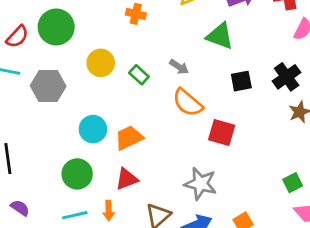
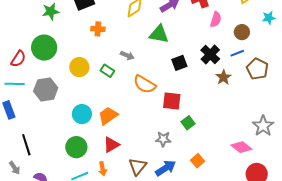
gray arrow: (179, 67) -> (127, 56), moved
green square: (293, 183) -> (188, 123), moved
gray star: (200, 184) -> (163, 139), size x0.7

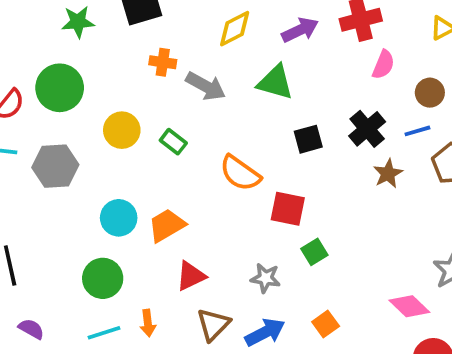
gray arrow: (127, 56) -> (206, 86), moved, size x1.5
red triangle: (111, 145) -> (191, 276), moved

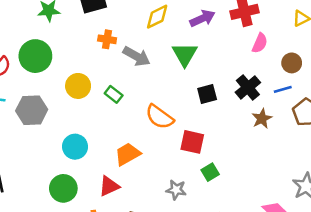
green triangle: (275, 82) -> (185, 54), turned 44
orange trapezoid: (167, 225) -> (128, 154), moved
red triangle: (191, 276) -> (109, 186), moved

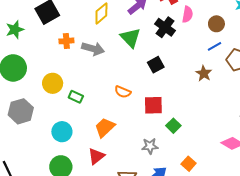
black cross: (248, 87) -> (165, 27), moved
green rectangle: (114, 94) -> (76, 97), moved
orange semicircle: (160, 117) -> (123, 92), size x0.7

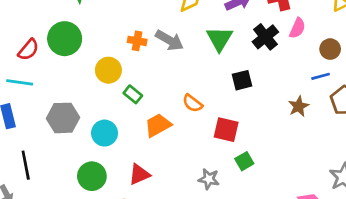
orange cross: (66, 41) -> (137, 41), moved
gray hexagon: (21, 111) -> (63, 118), moved
orange trapezoid: (105, 127) -> (158, 125), moved

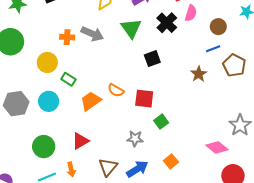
orange semicircle: (192, 103) -> (116, 90), moved
cyan circle: (105, 133) -> (49, 101), moved

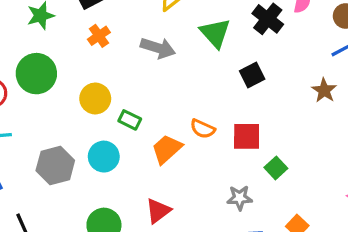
orange cross: (67, 37) -> (99, 36), moved, turned -32

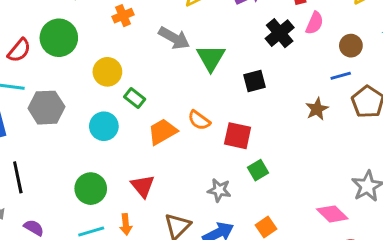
green triangle: (215, 33) -> (211, 58), moved
gray hexagon: (55, 166) -> (46, 108), moved
red triangle: (158, 211) -> (143, 186), turned -45

